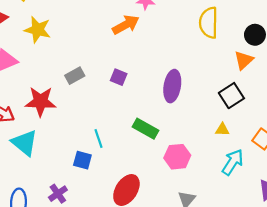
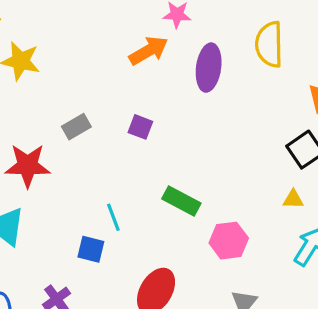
purple ellipse: (172, 86) -> (209, 68), moved

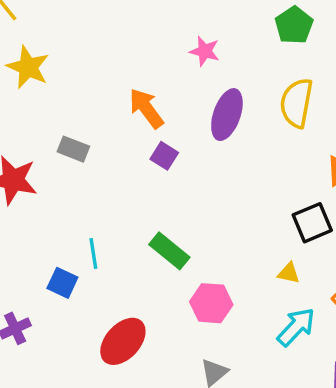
orange arrow: (149, 51) -> (146, 108), moved, turned -108
gray rectangle: (76, 127) -> (73, 149), turned 40
purple square: (140, 127) -> (164, 156), moved

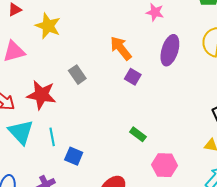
gray rectangle: (73, 149) -> (77, 75), turned 36
green rectangle: (169, 251) -> (138, 134), size x0.7
cyan line: (93, 254) -> (52, 137), moved

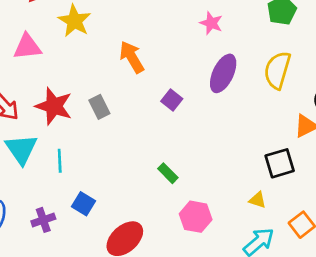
orange arrow: (121, 48) -> (132, 57), moved
gray rectangle: (77, 75) -> (99, 107), moved
blue square: (74, 156) -> (84, 204), moved

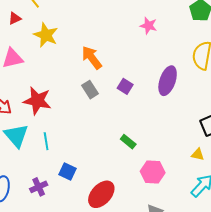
purple ellipse: (223, 73) -> (168, 81), moved
gray rectangle: (99, 107) -> (90, 90), moved

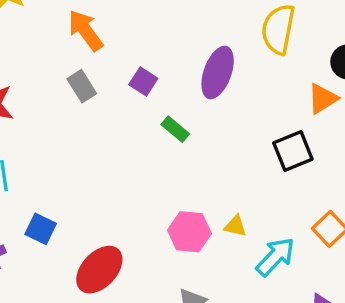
green rectangle: (128, 142) -> (175, 129), moved
yellow triangle: (198, 154) -> (235, 226), moved

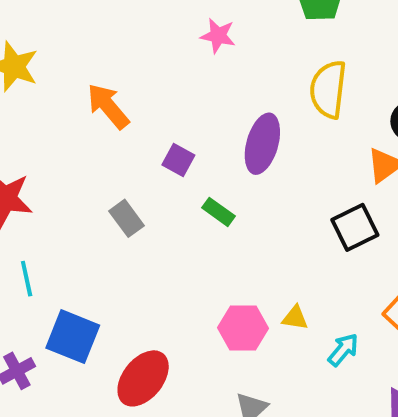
gray rectangle: (82, 86) -> (126, 218), moved
blue square: (41, 229) -> (73, 337), size x1.5
cyan arrow: (275, 257) -> (343, 350), size x0.7

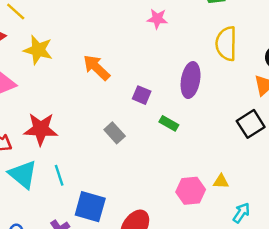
cyan arrow: (343, 350) -> (241, 213), moved

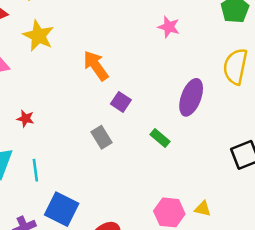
purple square: (142, 95) -> (121, 102), moved
red star: (41, 129) -> (26, 119), size x0.5

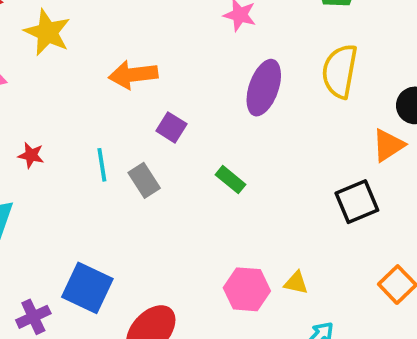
orange arrow: (96, 66) -> (133, 75), turned -60
purple ellipse: (191, 97) -> (264, 88), moved
cyan line: (35, 170) -> (102, 165), moved

